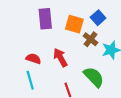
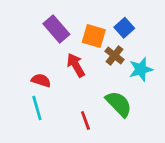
purple rectangle: (45, 19) -> (56, 29), turned -36
red arrow: (60, 58) -> (76, 65), moved

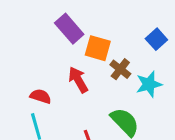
blue square: (124, 28) -> (156, 39), moved
purple rectangle: (56, 29) -> (69, 29), moved

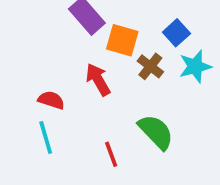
blue square: (156, 39) -> (176, 33), moved
cyan star: (149, 84) -> (195, 66), moved

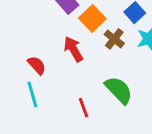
orange square: (122, 40) -> (92, 18), turned 30
red semicircle: (51, 100) -> (37, 65), turned 30

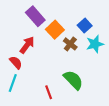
red arrow: (73, 49) -> (27, 45), moved, turned 66
cyan line: (32, 94) -> (13, 83), turned 36

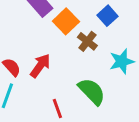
cyan star: (95, 44) -> (122, 61), moved
red arrow: (27, 45) -> (40, 66), moved

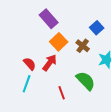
orange square: (66, 21) -> (59, 42), moved

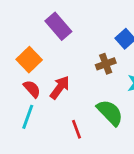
orange square: (59, 42) -> (29, 60), moved
brown cross: (83, 46) -> (106, 64), turned 32

